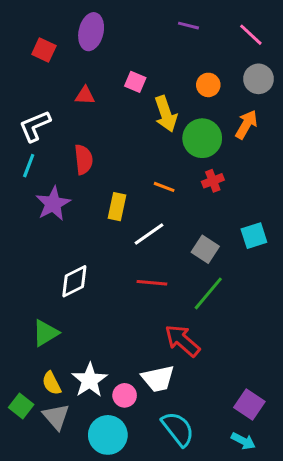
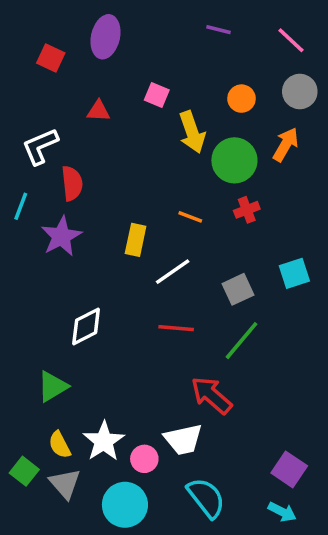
red semicircle: (83, 160) -> (72, 183), moved
cyan line: (29, 166) -> (21, 206), moved
gray square: (205, 249) -> (238, 289), turned 32

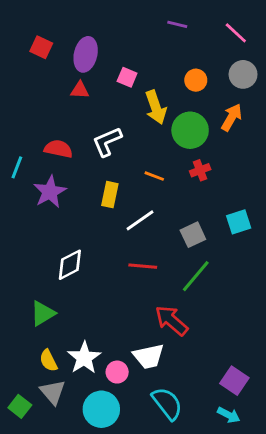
purple ellipse: (106, 37) -> (86, 54), moved
white L-shape: (40, 146) -> (107, 142), moved
red semicircle: (72, 183) -> (58, 149), turned -72
green square: (24, 471) -> (20, 406), moved

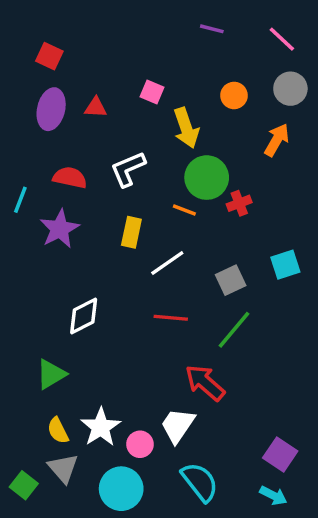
purple ellipse: (86, 54) -> (51, 109), moved
green circle: (190, 130) -> (207, 178), moved
white trapezoid: (149, 356) -> (178, 425), turned 136

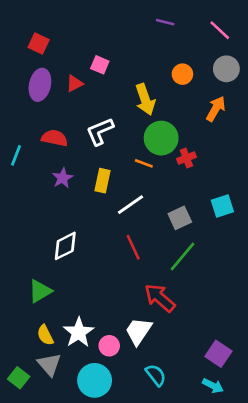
pink square: (152, 92) -> (100, 65), moved
red triangle: (96, 107) -> (75, 83), turned -30
purple star: (60, 229) -> (63, 178), moved, size x0.7
red line: (171, 318) -> (133, 247), turned 60
cyan semicircle: (200, 482) -> (156, 375), size x0.7

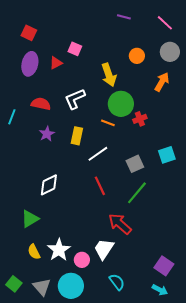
gray triangle: (49, 364) -> (42, 287), moved

